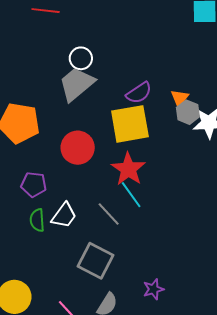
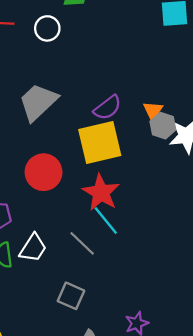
white circle: (81, 58) -> (47, 28), moved
gray square: (96, 261) -> (71, 296), size x0.7

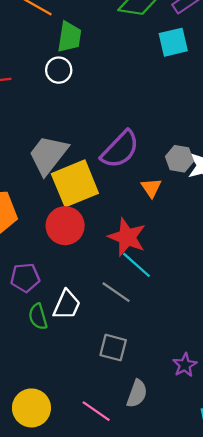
white circle: (47, 28) -> (59, 70), moved
purple semicircle: (108, 108) -> (120, 149), size x1.4
orange triangle: (153, 111) -> (151, 188), moved
yellow square: (100, 143) -> (75, 183), moved

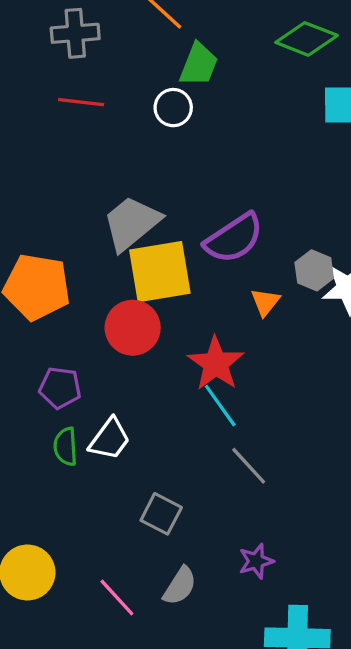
gray line: (116, 292) -> (249, 466), moved

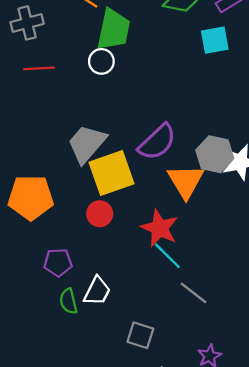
green trapezoid: (199, 65) -> (114, 30), size x1.4
gray hexagon: (314, 270) -> (215, 154), size x1.4
orange triangle: (265, 302) -> (186, 181), size x1.8
red circle: (133, 328) -> (100, 214), size x0.7

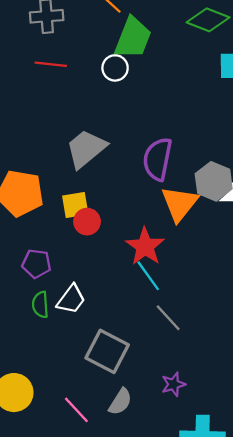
purple semicircle: (157, 142) -> (158, 159), turned 135
yellow square: (111, 173) -> (75, 205), moved, size x0.6
gray square: (140, 335) -> (107, 351), size x1.5

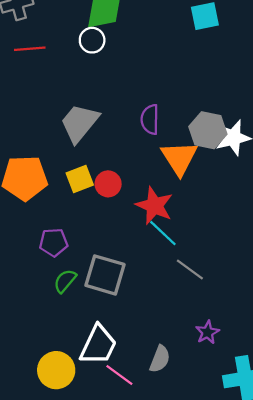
purple semicircle: (158, 159) -> (150, 119), size x0.7
red circle: (87, 222) -> (108, 184), moved
white trapezoid: (71, 299) -> (98, 345), moved, size x1.4
green semicircle: (40, 305) -> (65, 281), turned 55
gray square: (107, 351) -> (105, 275), moved

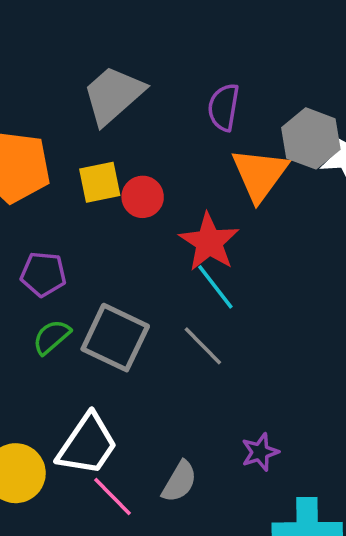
gray line: (190, 269) -> (203, 346), moved

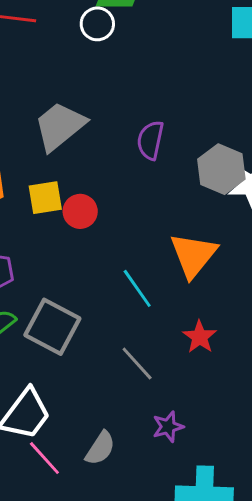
orange triangle: (260, 174) -> (193, 255), moved
red star: (209, 242) -> (200, 337), moved, size x0.7
gray line: (203, 346) -> (137, 364), moved

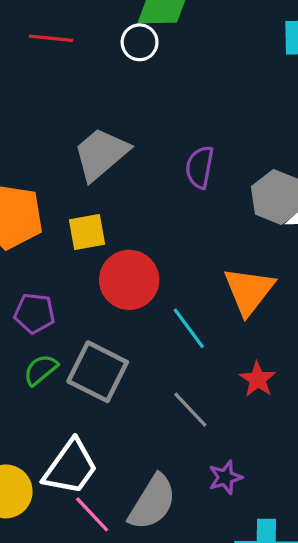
red circle: (80, 211) -> (129, 280), moved, size x1.6
gray semicircle: (100, 448) -> (152, 502), size x1.5

